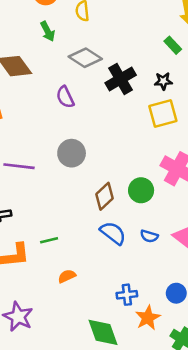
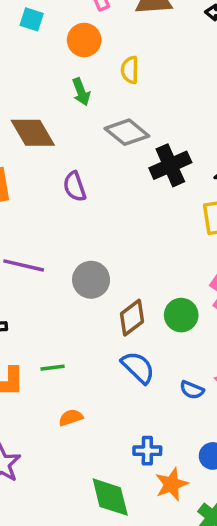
purple semicircle: (65, 97) -> (75, 187), moved
gray circle: (72, 153) -> (91, 280), moved
blue semicircle: (149, 236) -> (192, 390), moved

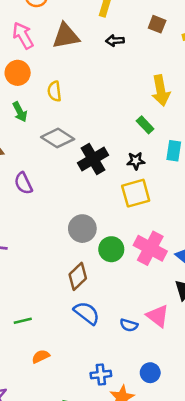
gray circle: (91, 280) -> (82, 229), moved
green circle: (181, 315) -> (111, 249), moved

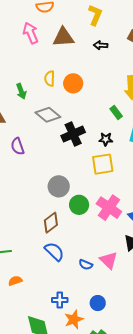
orange circle: (18, 73) -> (73, 83), moved

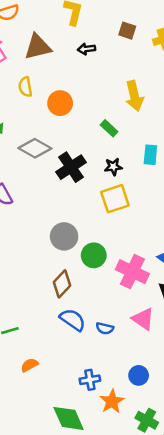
yellow semicircle: (50, 79) -> (25, 87), moved
green rectangle: (116, 113) -> (109, 128), moved
pink cross: (109, 208) -> (132, 272), moved
blue semicircle: (86, 265) -> (105, 328), moved

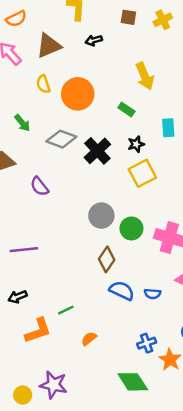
orange circle: (60, 103) -> (78, 94), size x1.4

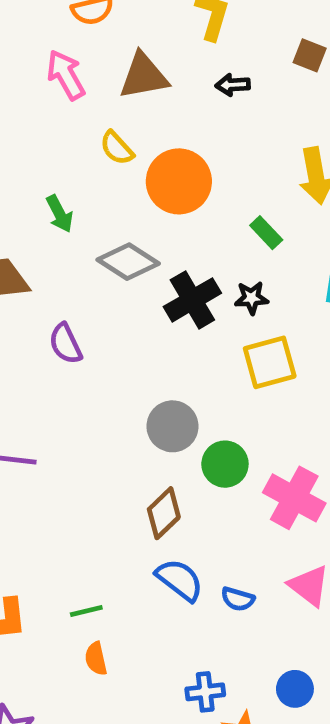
yellow semicircle: (43, 84) -> (117, 148), turned -36
black star: (136, 144) -> (251, 298), moved
green line: (66, 310) -> (86, 611), moved
orange semicircle: (89, 339) -> (96, 659), turned -77

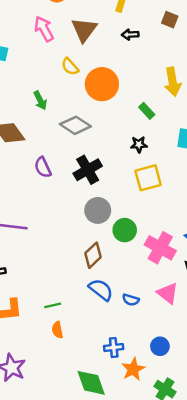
brown triangle: (144, 76) -> (84, 30), turned -44
black cross: (192, 300) -> (88, 170), moved

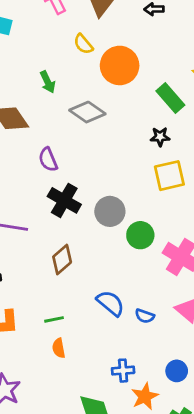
green rectangle: (147, 111) -> (170, 98), size x1.5
black cross: (88, 170) -> (64, 200), moved, turned -32
brown diamond: (93, 255) -> (62, 259), moved

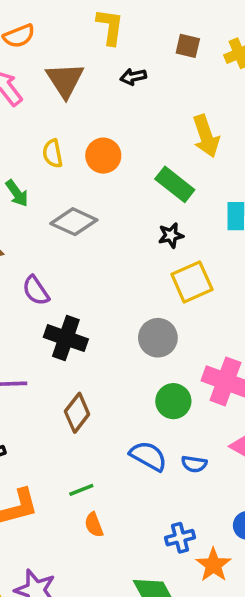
yellow semicircle: (83, 44) -> (53, 154), moved, turned 40
orange circle: (120, 65) -> (103, 156), size x0.7
gray circle: (110, 211) -> (158, 338), moved
green circle: (140, 235) -> (173, 401), moved

